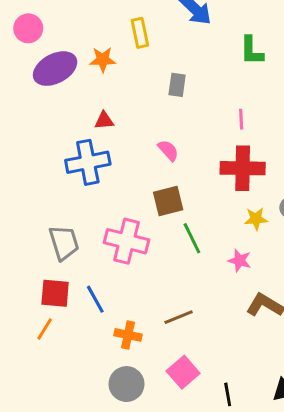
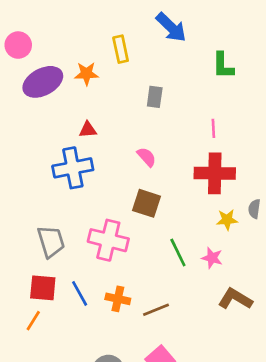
brown square: (168, 201) -> (147, 203), turned 32
green line: (192, 238) -> (178, 252), moved
orange cross: (128, 335) -> (118, 299), moved

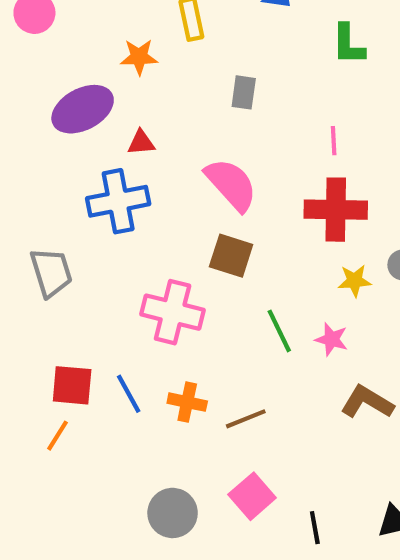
purple ellipse: (43, 82) -> (83, 109), moved
pink semicircle: (147, 157) -> (231, 184), size x1.8
gray trapezoid: (51, 242) -> (51, 272), moved

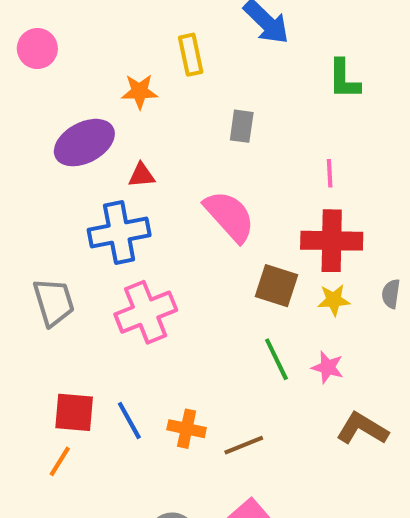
brown square: (231, 256) -> (276, 286), moved
yellow star: (355, 281) -> (334, 300), moved
pink cross: (173, 312) -> (146, 312), moved, turned -36

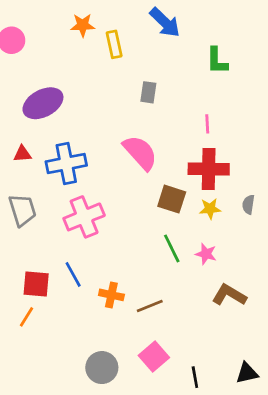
orange star: (140, 91) -> (83, 25), moved
red triangle: (142, 175) -> (22, 154), moved
blue line: (129, 421) -> (73, 274), moved

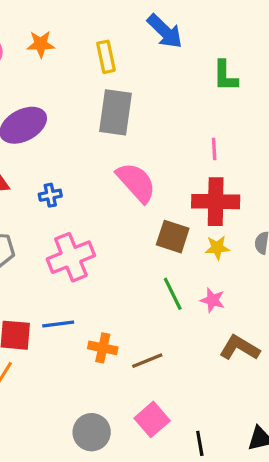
orange star: (83, 25) -> (41, 44), moved
gray rectangle: (148, 92) -> (115, 112), moved, size x1.8
blue cross: (66, 163) -> (50, 195), size x0.5
blue line: (73, 274) -> (58, 324), turned -68

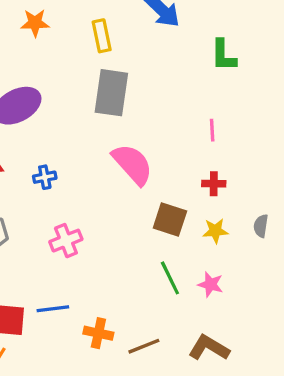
red cross: (216, 202) -> (214, 184), size x0.5
pink cross: (71, 257) -> (66, 241), size x0.7
brown L-shape: (240, 348) -> (209, 348), moved

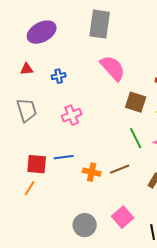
brown line: (144, 346) -> (120, 169), moved

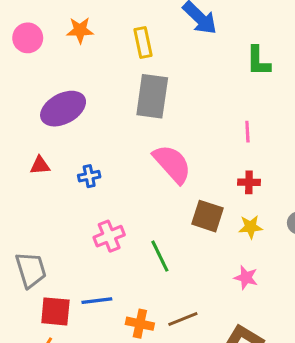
gray trapezoid: (27, 110) -> (31, 270), moved
green line: (136, 138) -> (160, 256), moved

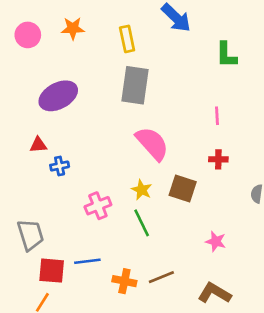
blue cross: (89, 176) -> (60, 166), moved
yellow star: (251, 227) -> (142, 190), moved, turned 30

